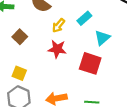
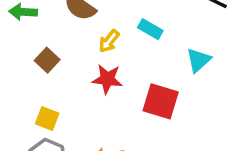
cyan rectangle: (84, 18) -> (150, 29), turned 72
cyan triangle: (102, 38) -> (198, 60), moved

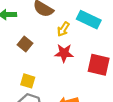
cyan rectangle: (150, 29) -> (89, 20), size x1.5

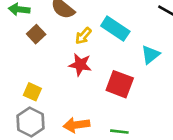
brown square: (25, 44) -> (36, 34), moved

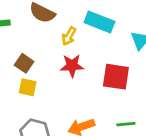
brown square: (36, 34) -> (24, 63), moved
yellow square: (32, 92) -> (28, 87), moved

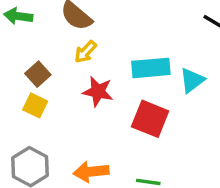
cyan rectangle: (99, 22) -> (151, 68), moved, turned -40
yellow arrow: (69, 36) -> (86, 52), moved

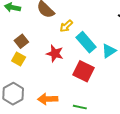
yellow arrow: (86, 52) -> (66, 26), moved
cyan rectangle: (151, 68) -> (86, 42), turned 50

